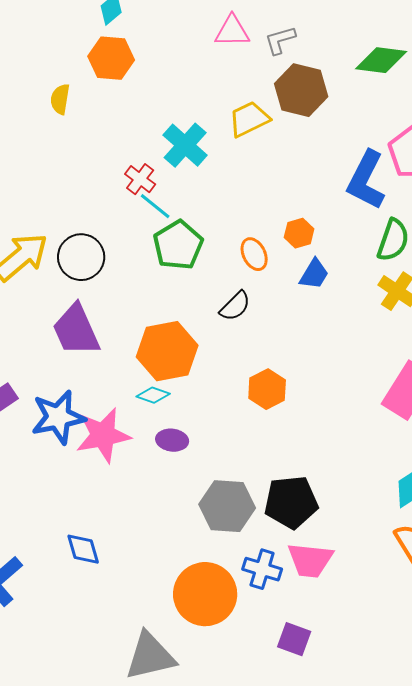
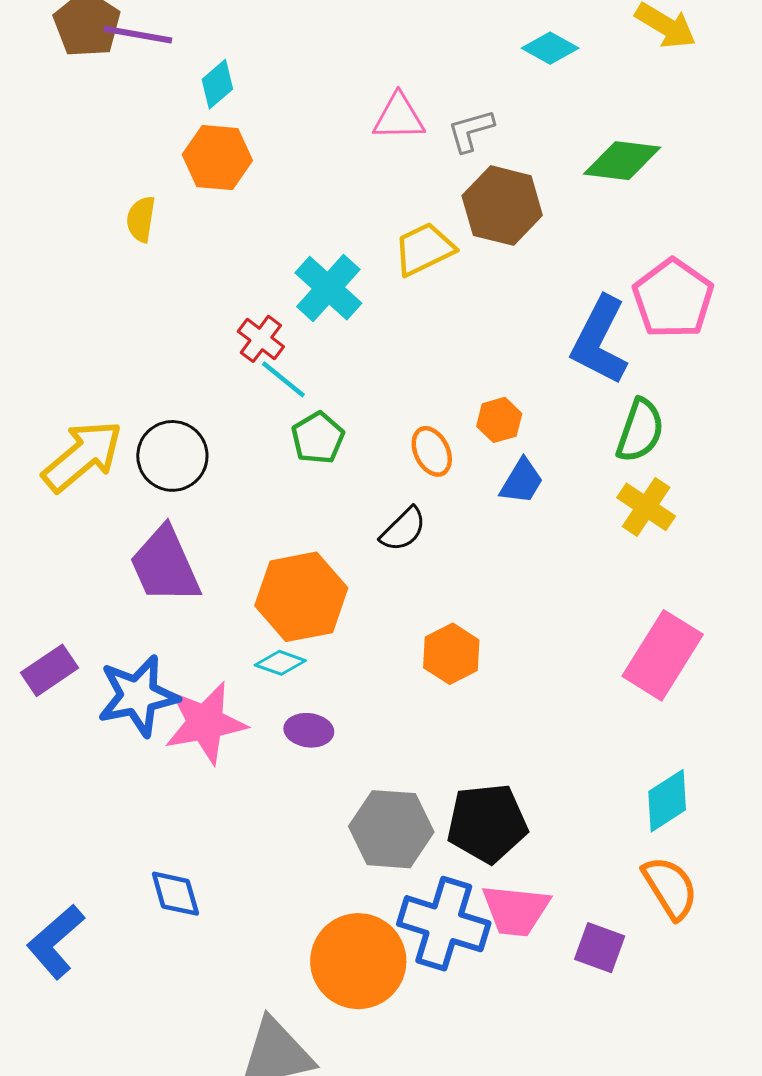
green pentagon: (178, 245) -> (318, 438), size x0.7
blue cross: (262, 569) -> (444, 924), size x1.5
purple square: (294, 639) -> (600, 948), moved

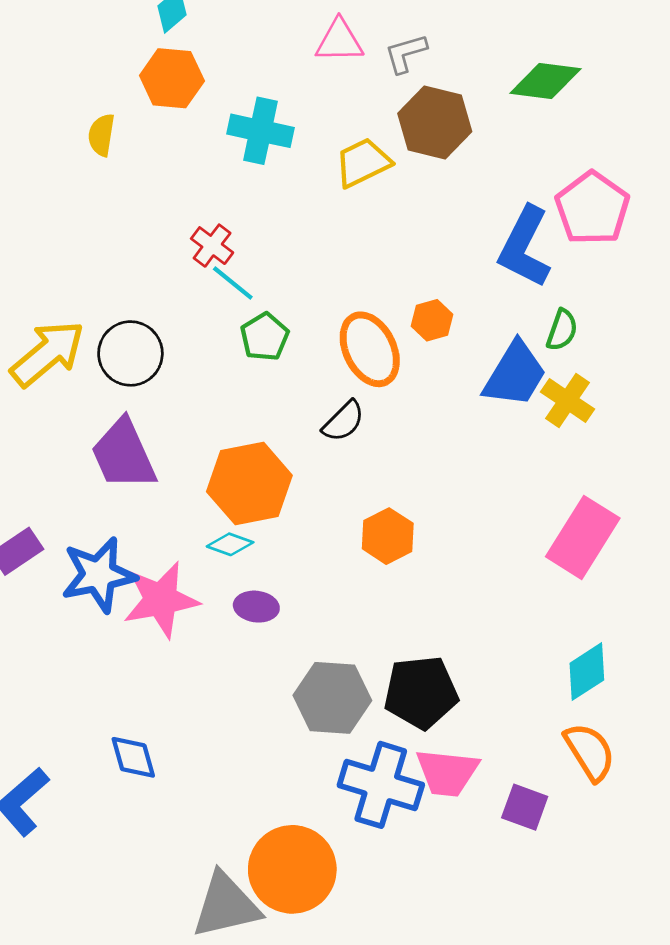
cyan cross: (328, 288) -> (260, 131), moved, turned -30
green semicircle: (640, 430) -> (562, 330), size x0.7
orange ellipse: (432, 451) -> (370, 349), size x1.6
blue trapezoid: (522, 481) -> (515, 374), moved, size x1.6
orange circle: (358, 961) -> (292, 869), moved

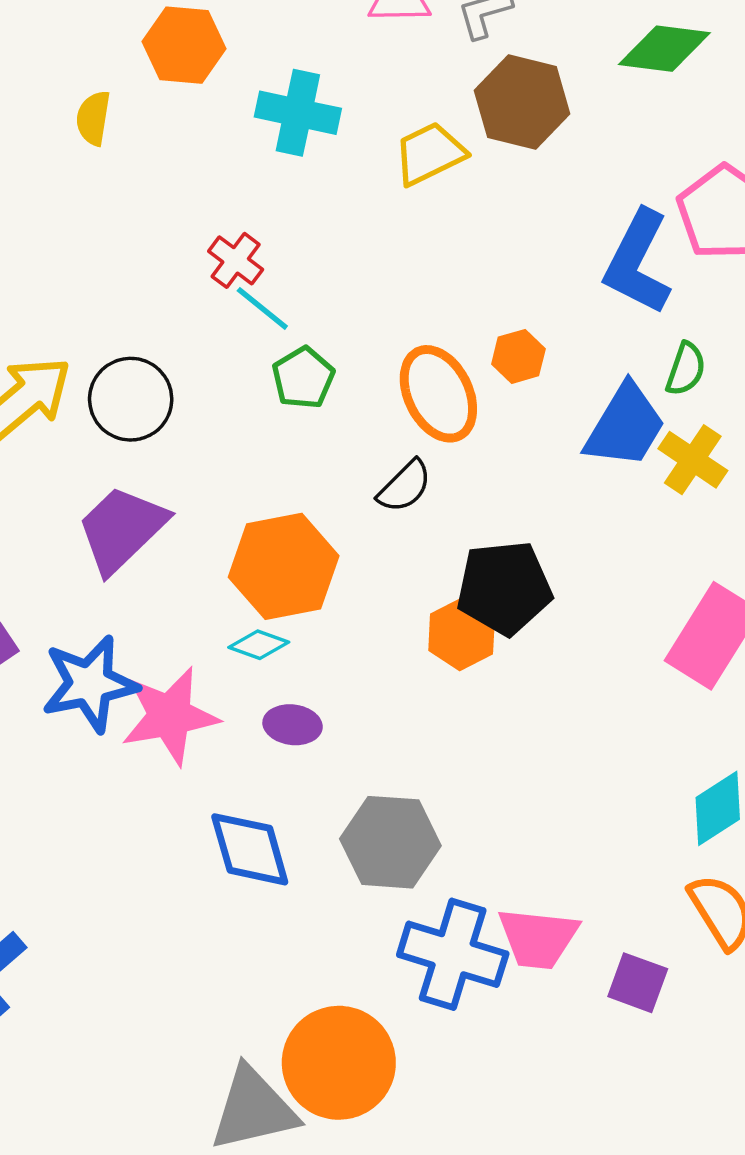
purple trapezoid: (124, 454) -> (122, 529), turned 70
black pentagon: (421, 692) -> (504, 588), moved
blue diamond: (133, 757) -> (250, 849), moved, size x1.4

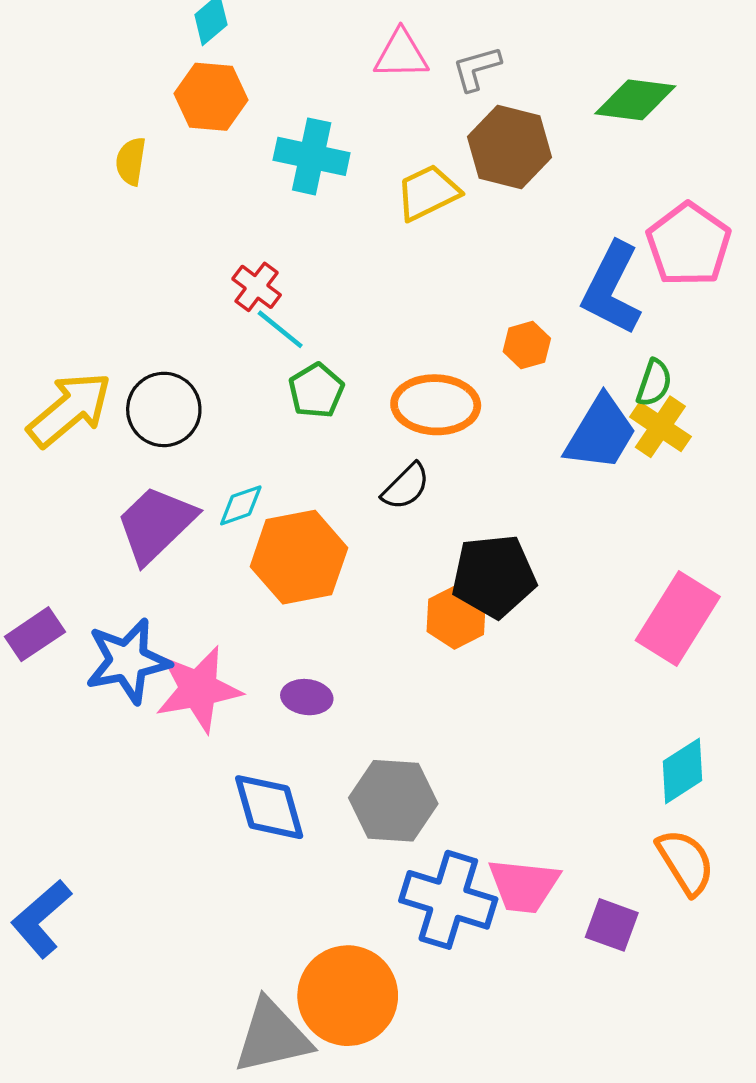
orange hexagon: (518, 356) -> (527, 345), moved
orange ellipse: (438, 394) -> (436, 405), turned -62
yellow cross: (693, 460) -> (660, 427), moved
cyan diamond: (259, 645) -> (241, 505), moved, turned -39

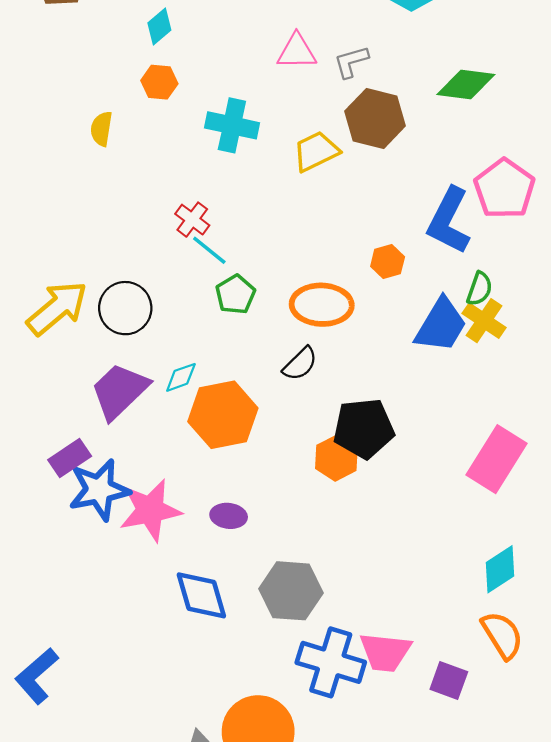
orange hexagon: (211, 97) -> (159, 82), size x0.7
purple rectangle: (35, 634) -> (70, 458), moved

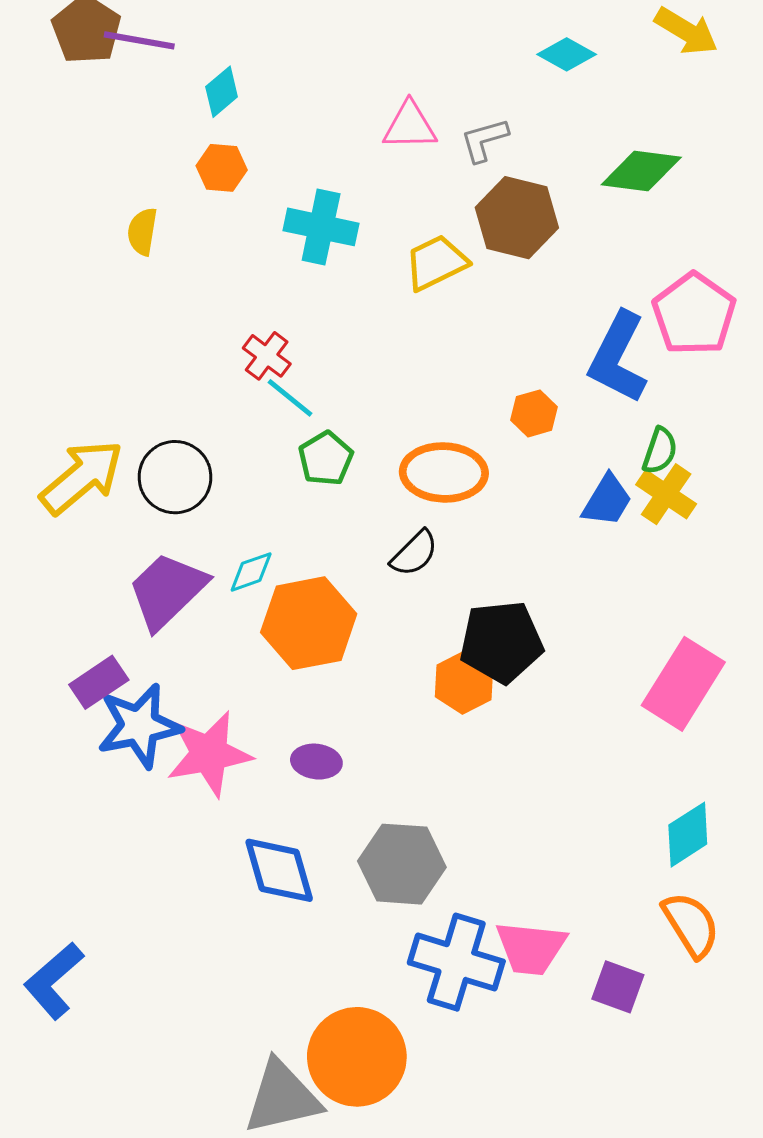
blue trapezoid: (441, 325) -> (607, 500), size x0.7

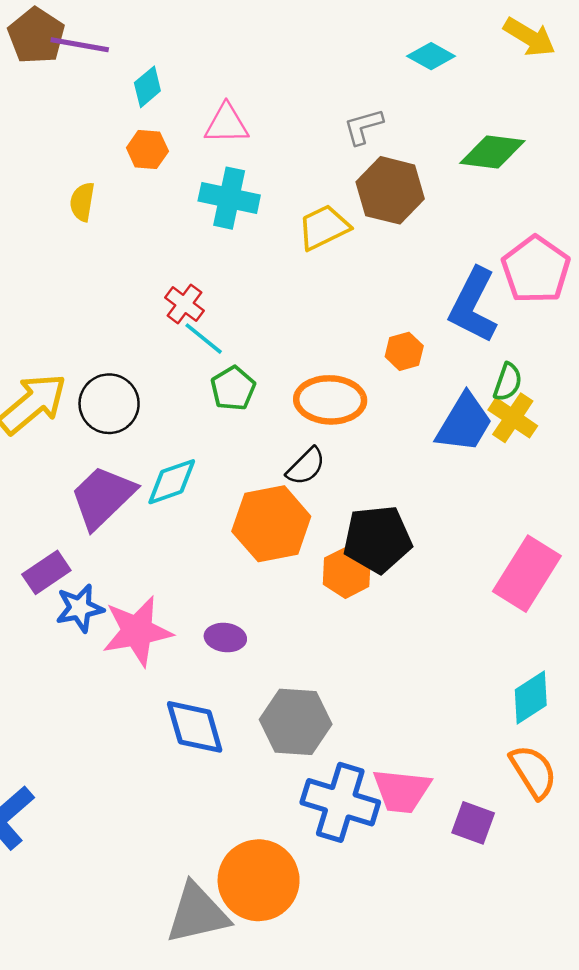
pink triangle: (410, 126) -> (227, 124), moved
blue trapezoid: (607, 500) -> (464, 423), size x1.4
cyan diamond: (251, 572) -> (172, 482), size x1.4
orange hexagon: (309, 623) -> (271, 524), moved
blue star: (139, 726) -> (80, 608), size x0.7

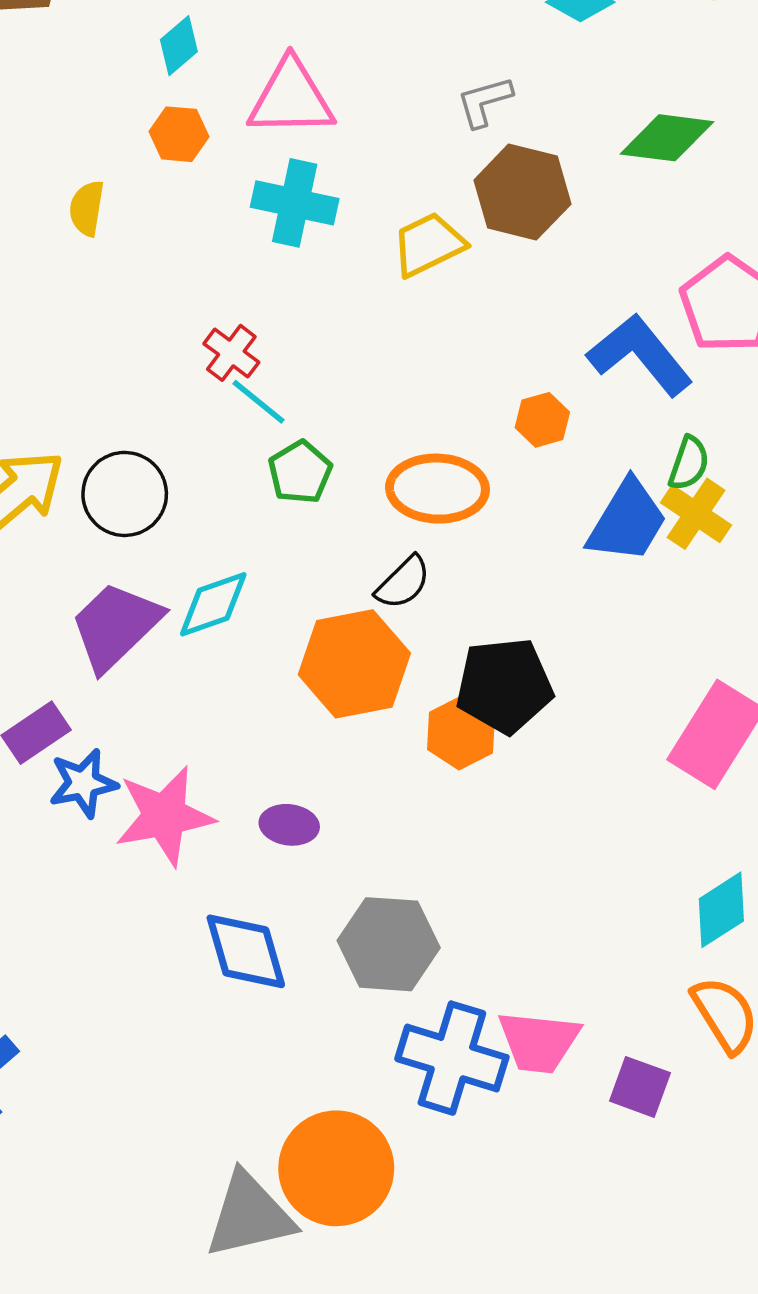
pink triangle: (227, 124) -> (291, 98), size x1.4
blue L-shape: (473, 305) -> (640, 355), turned 114

